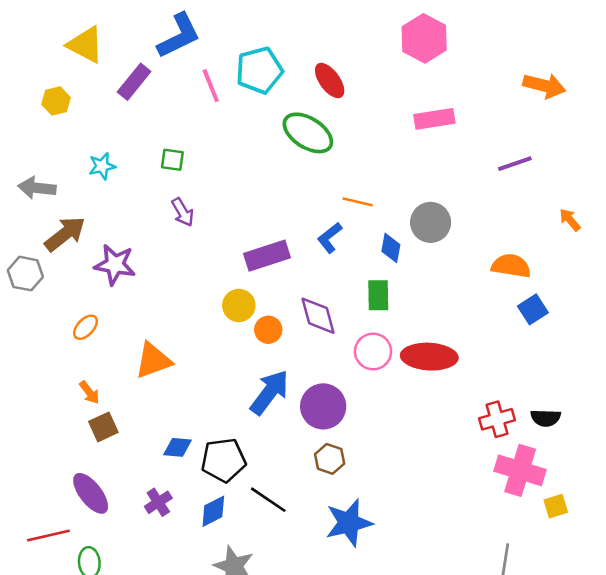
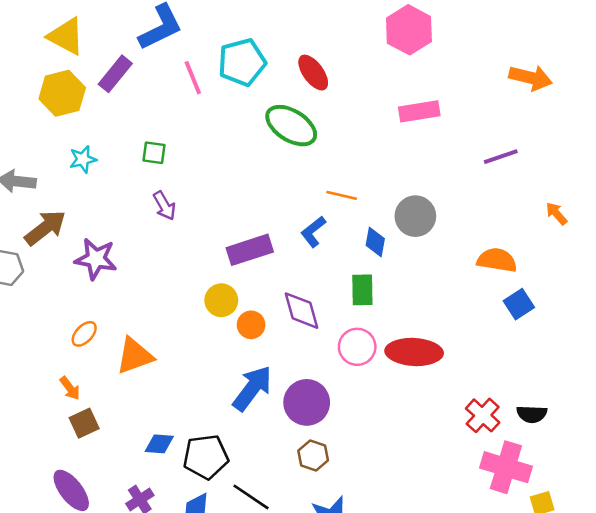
yellow hexagon: (56, 101) -> (62, 93), moved, size x1.6
orange ellipse: (85, 327) -> (84, 334), moved
red cross: (497, 419) -> (483, 415), turned -32

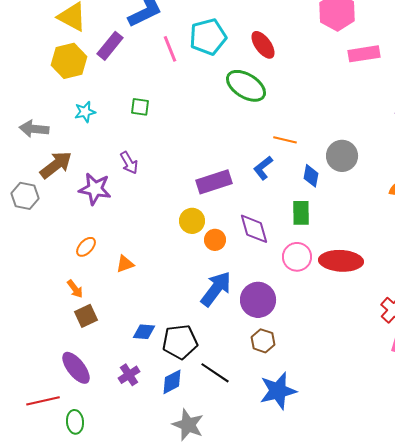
pink rectangle: (419, 111) -> (364, 54), moved
purple arrow: (164, 206) -> (129, 163), moved
orange triangle: (135, 356) -> (125, 264), size x0.6

